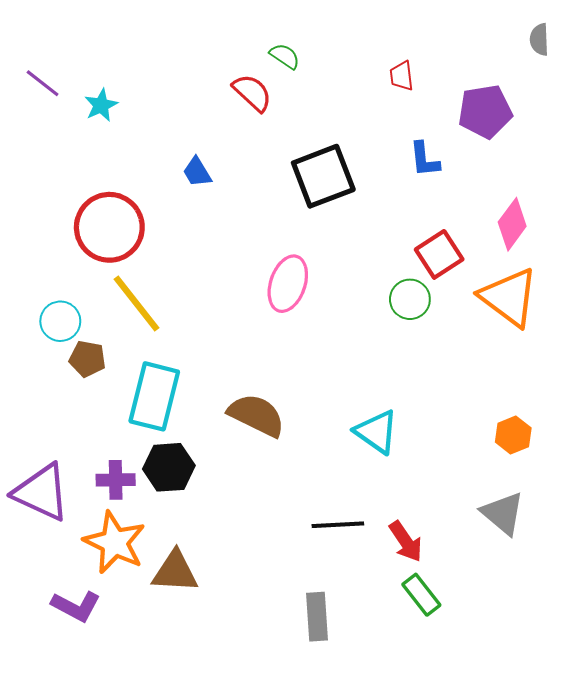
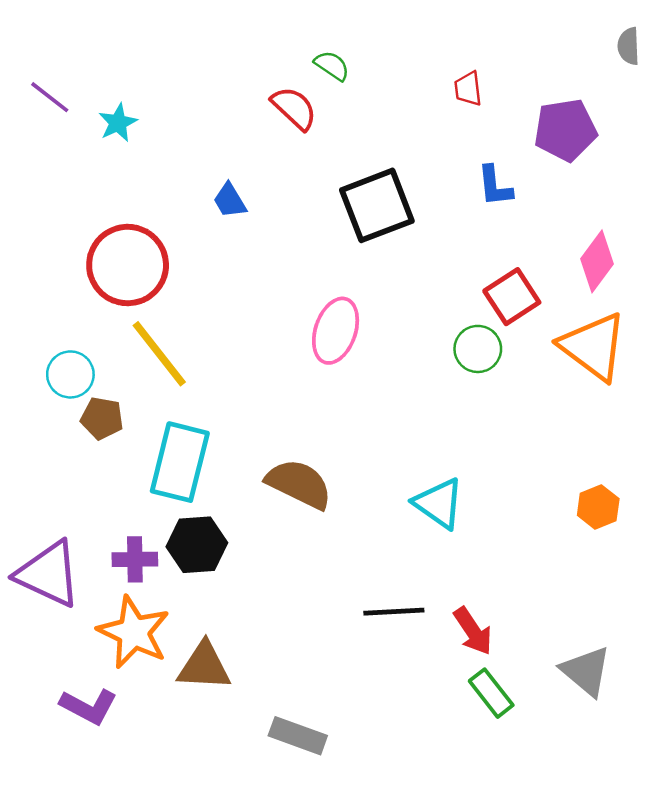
gray triangle: (503, 513) -> (586, 671), moved
gray rectangle: (317, 617) -> (298, 736), moved, turned -66

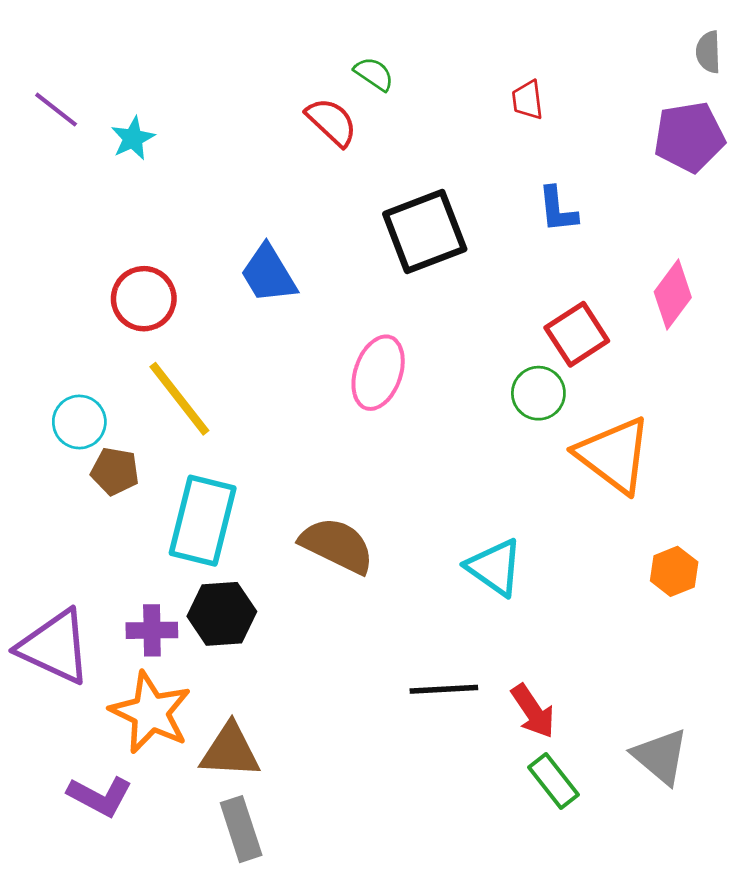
purple pentagon: (565, 130) -> (689, 137), moved
blue trapezoid: (230, 201) -> (268, 274), moved, size x1.5
red circle: (128, 265) -> (144, 299), size x0.7
orange triangle: (593, 346) -> (614, 455), moved
gray rectangle: (298, 736) -> (241, 829), moved, turned 52

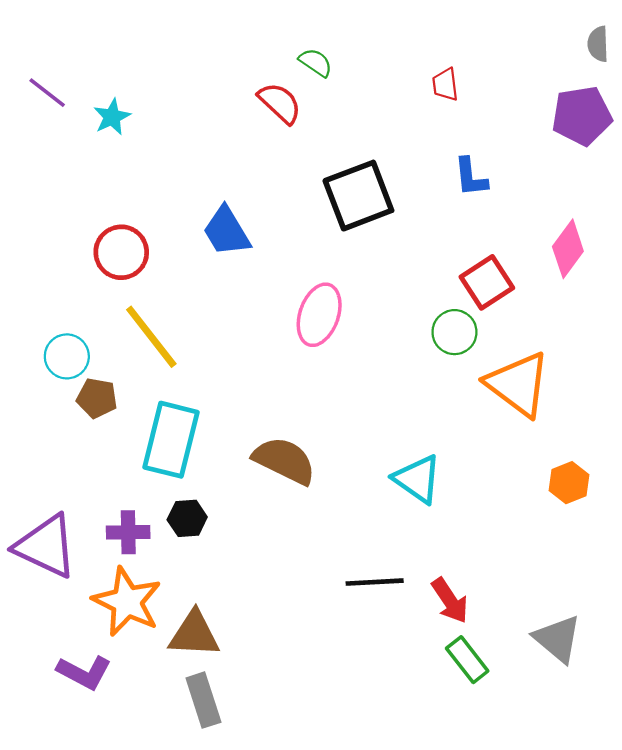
black hexagon: (222, 614) -> (187, 518), size x0.7

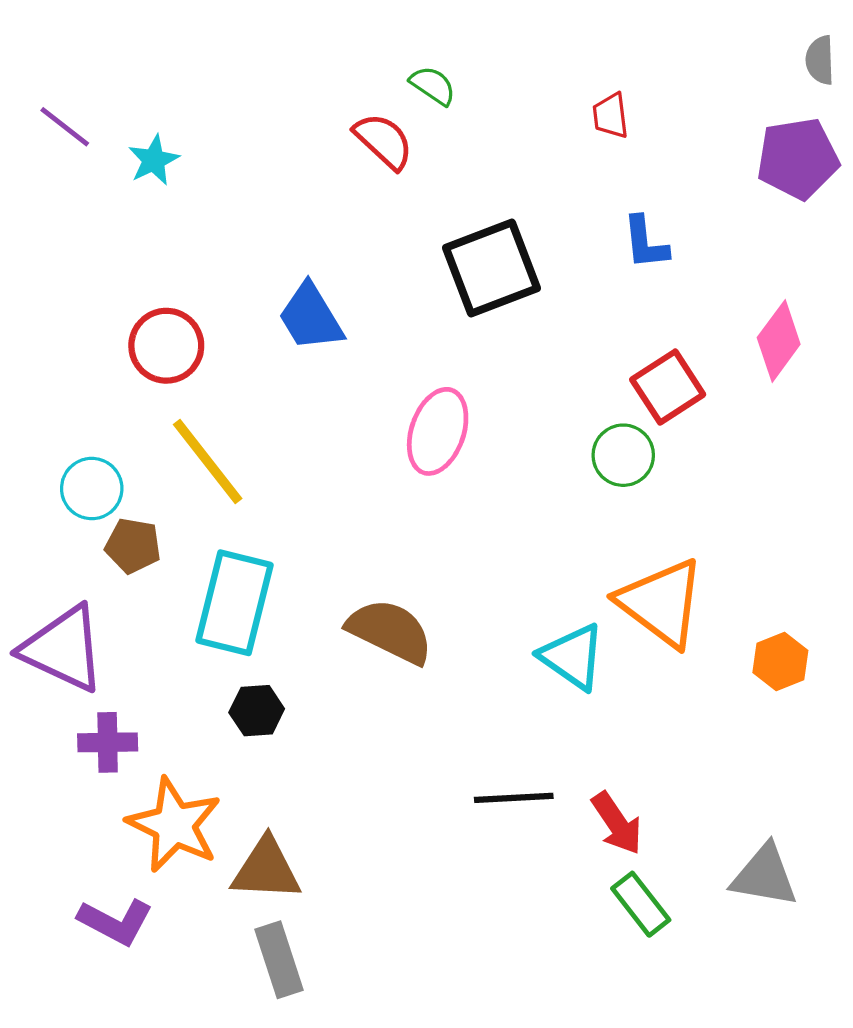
orange triangle: (518, 384) -> (661, 603), moved
purple cross: (128, 532) -> (108, 742), moved
purple triangle: (46, 546) -> (63, 649), moved
gray triangle: (557, 639) -> (764, 876), turned -30

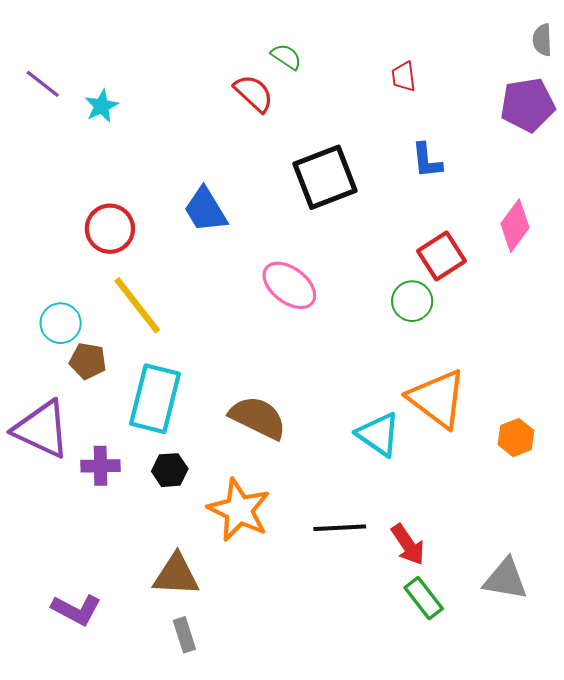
pink ellipse: (438, 431) -> (289, 285), turned -72
purple cross: (108, 742) -> (100, 466), moved
orange star: (174, 825) -> (239, 510), moved
gray rectangle: (279, 960) -> (184, 635), size x0.7

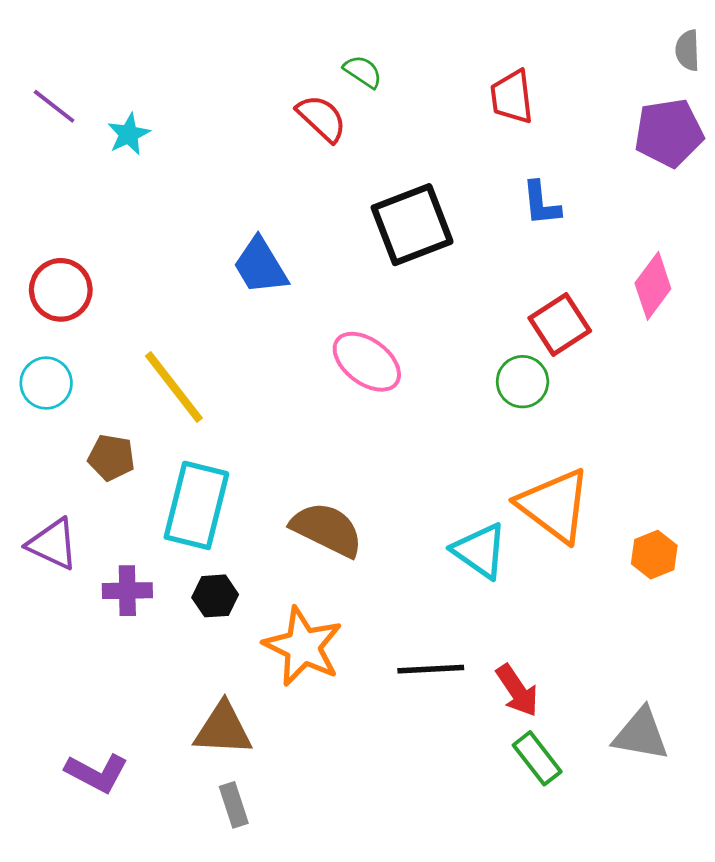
red trapezoid: (404, 77) -> (512, 97), size x1.4
red circle: (110, 229) -> (61, 290), moved
cyan circle: (61, 323) -> (46, 383), moved
purple triangle: (42, 429) -> (53, 544), size x0.7

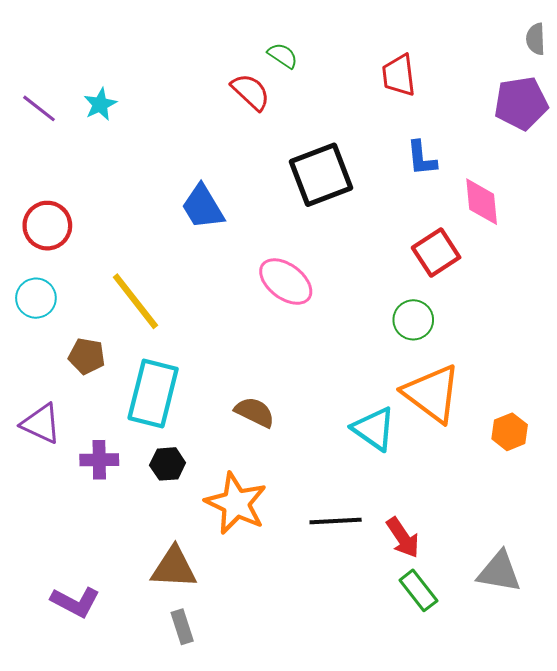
purple line: (54, 106) -> (39, 108), moved
pink diamond: (653, 286) -> (482, 202), moved, turned -42
green circle: (523, 382) -> (413, 320), moved
brown semicircle: (327, 529) -> (255, 412), size x0.7

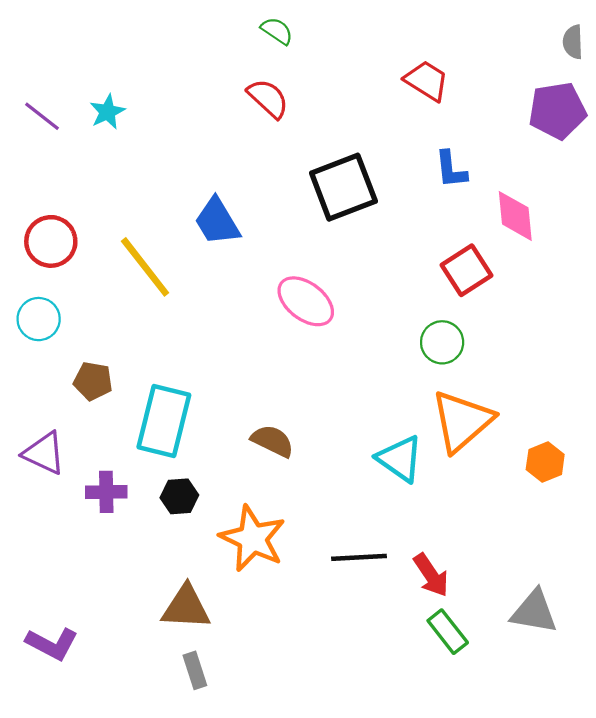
green semicircle: (283, 56) -> (277, 31), moved
red trapezoid: (399, 75) -> (427, 81), turned 129
yellow line: (135, 301) -> (145, 267), moved
orange triangle: (432, 393) -> (462, 421), turned 42
purple L-shape: (75, 602) -> (52, 644), moved

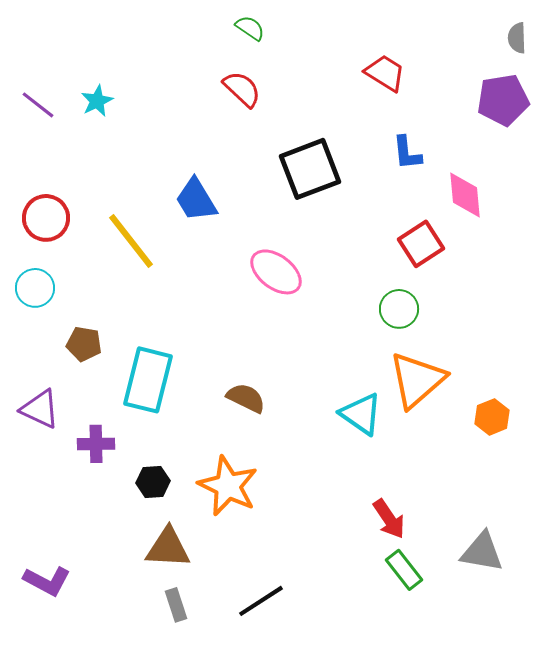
black hexagon: (179, 496) -> (153, 482), moved
black line: (359, 557) -> (261, 601), moved, turned -30

